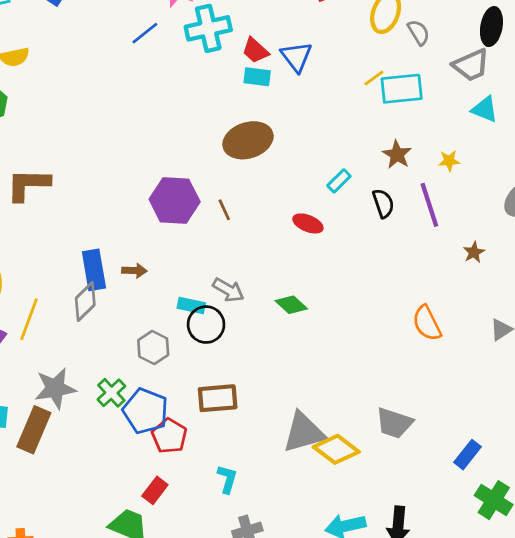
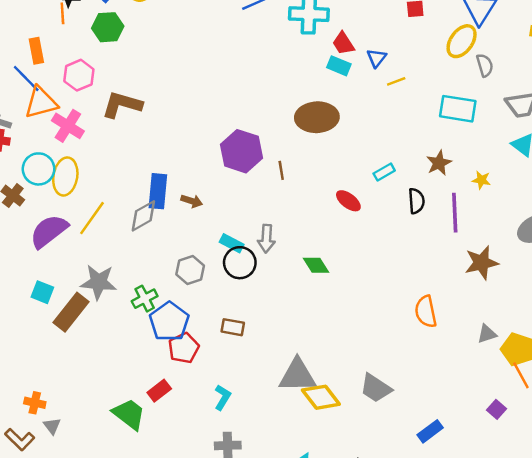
blue triangle: (296, 57) -> (377, 58), size x0.7
yellow line: (374, 78) -> (396, 81), moved
brown star: (474, 252) -> (481, 263), size x1.8
gray arrow: (228, 290) -> (266, 239), turned 48
brown rectangle: (218, 398) -> (233, 327), size x0.7

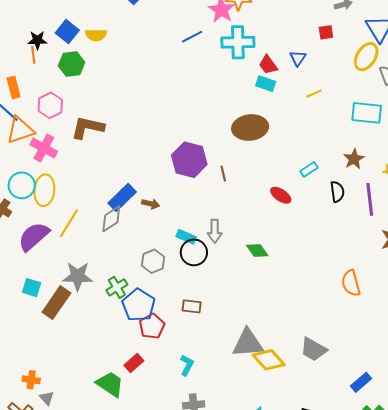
blue triangle: (377, 58) -> (298, 58), moved
blue rectangle: (158, 191) -> (122, 197), turned 44

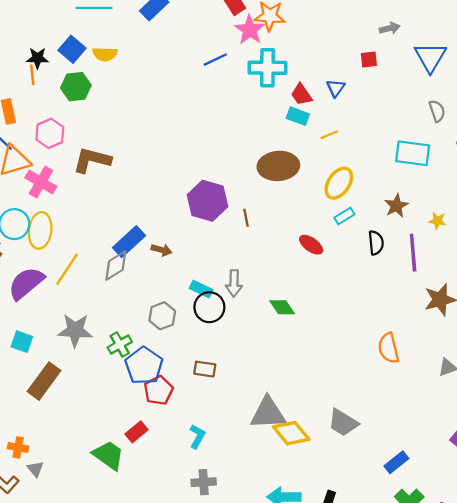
yellow ellipse: (366, 57) -> (339, 183), moved
yellow line: (314, 94) -> (329, 135), moved
brown rectangle: (56, 303) -> (44, 381), moved

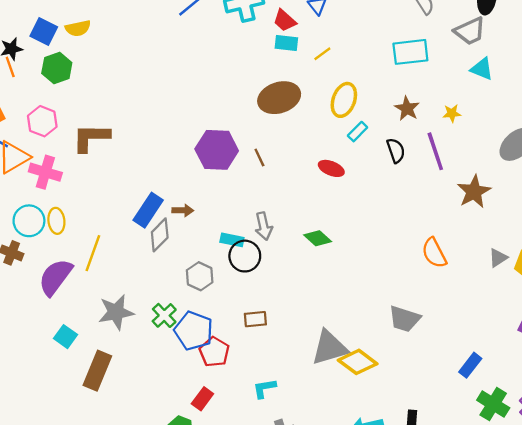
yellow ellipse: (40, 230) -> (56, 221), size x0.7
gray diamond: (116, 266) -> (160, 235), moved
cyan square: (22, 342) -> (65, 337), turned 30
gray trapezoid: (343, 423) -> (405, 319), moved
cyan L-shape: (197, 436) -> (264, 388), turned -115

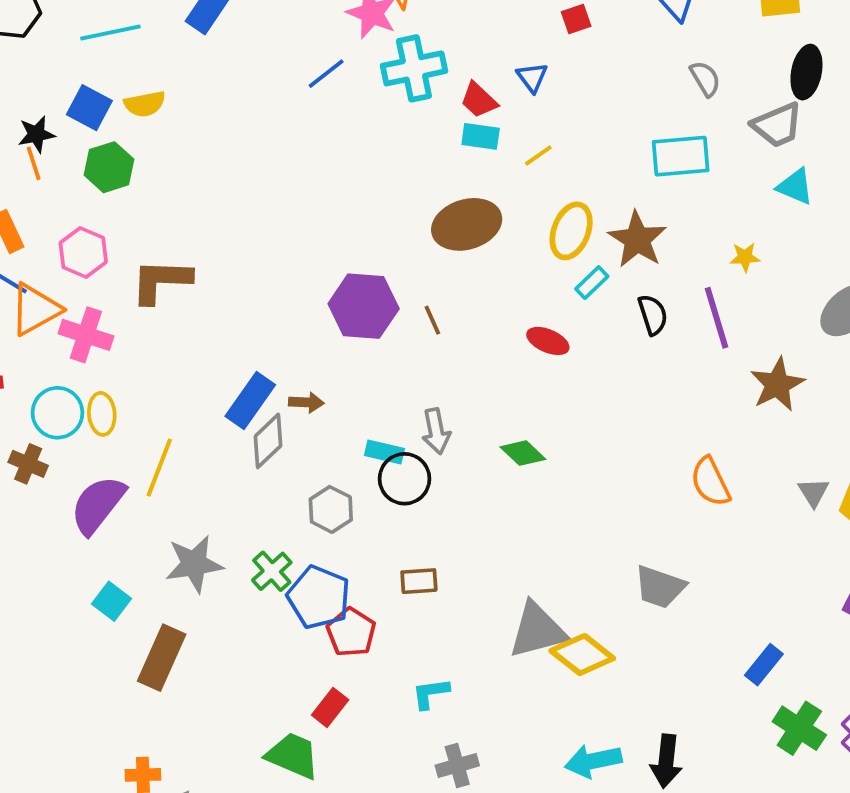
brown star: (407, 108) -> (637, 239), moved, size x1.4
gray triangle: (498, 258) -> (813, 492), turned -30

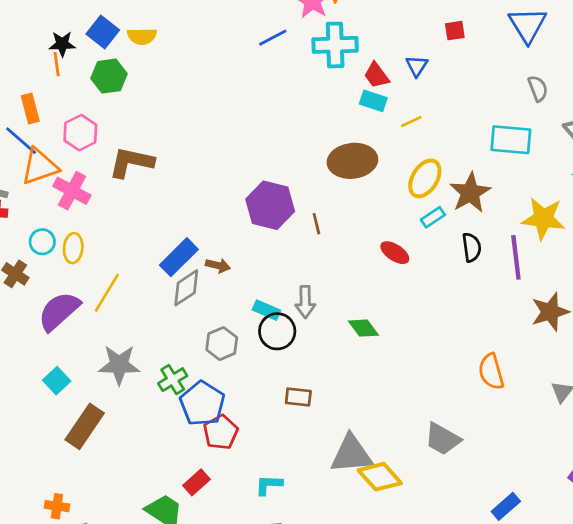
yellow star: (745, 257) -> (543, 219), size x2.0
cyan circle: (57, 413) -> (42, 242), size x0.7
brown rectangle: (419, 581) -> (298, 397), moved

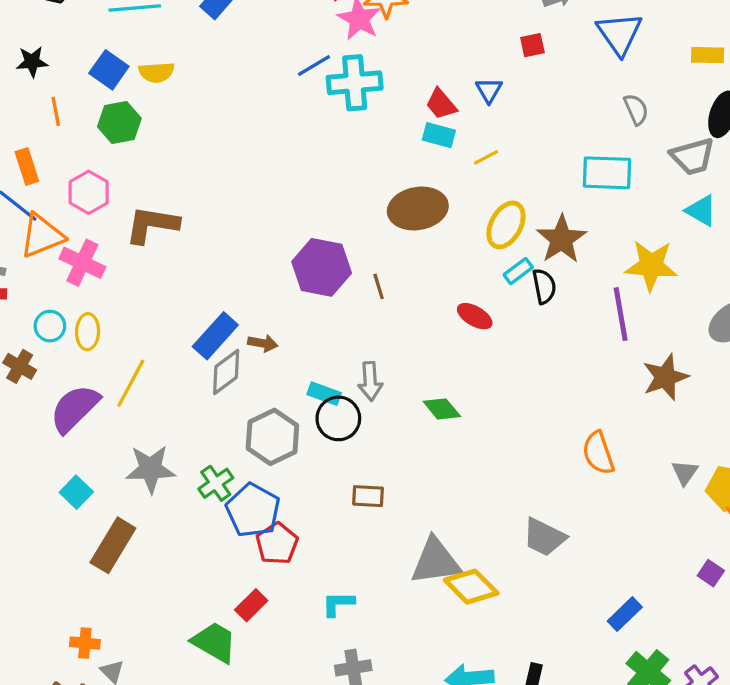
black star: (62, 44) -> (32, 62), moved
cyan cross: (335, 45) -> (355, 83), moved
black semicircle: (472, 247) -> (544, 286), moved
gray hexagon: (222, 344) -> (272, 437), size x1.4

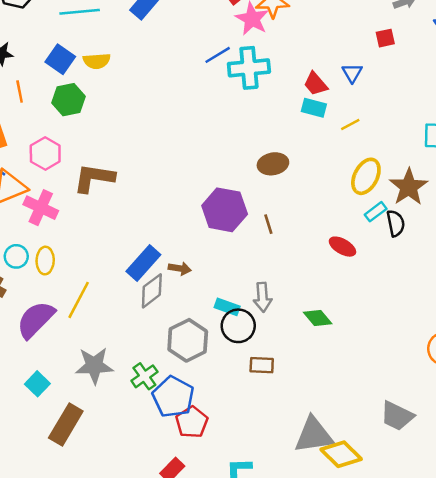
brown ellipse: (418, 209) -> (273, 164), moved, size x0.7
brown rectangle: (368, 496) -> (262, 365), moved

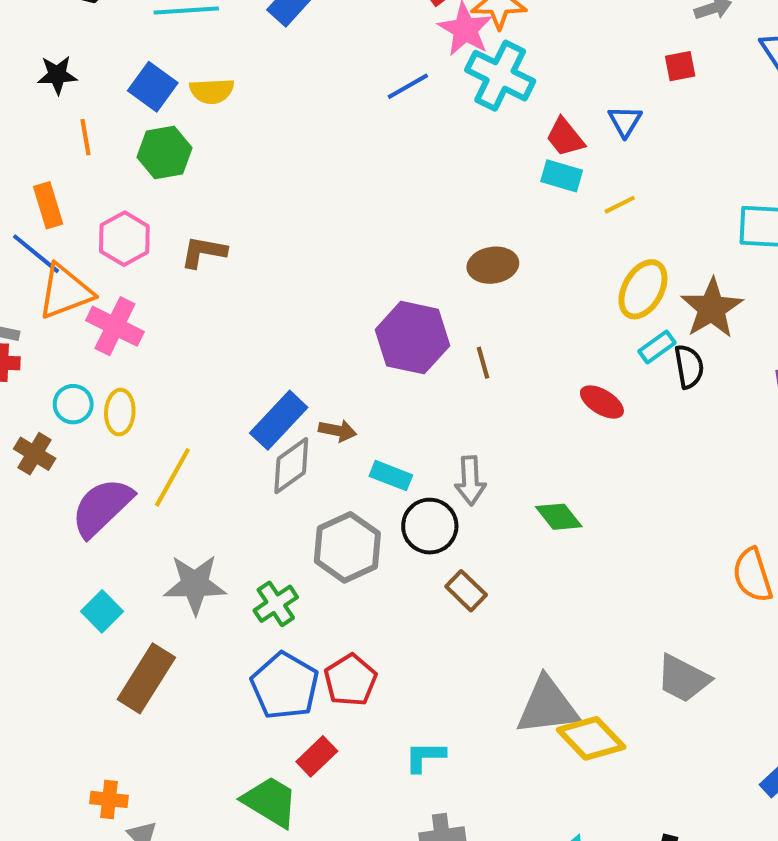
cyan cross: (249, 68) -> (500, 76), moved, turned 30
brown L-shape: (94, 178) -> (204, 252), moved, size x0.7
cyan rectangle: (227, 307) -> (391, 476), moved
brown rectangle: (262, 365) -> (466, 591), turned 40
blue pentagon: (173, 397) -> (285, 686), moved

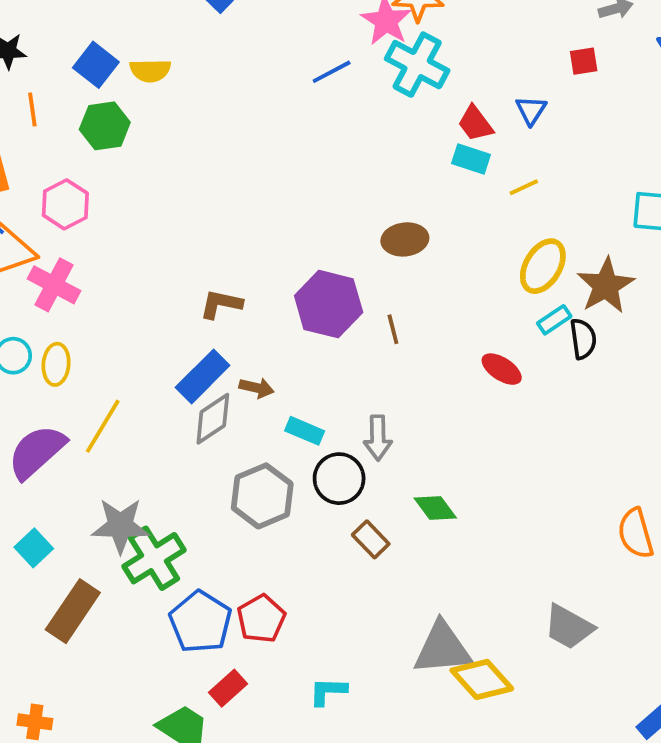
brown L-shape: (204, 252) -> (221, 304), moved
green diamond: (559, 517) -> (435, 508), moved
green cross: (276, 604) -> (154, 558), moved, size x1.5

